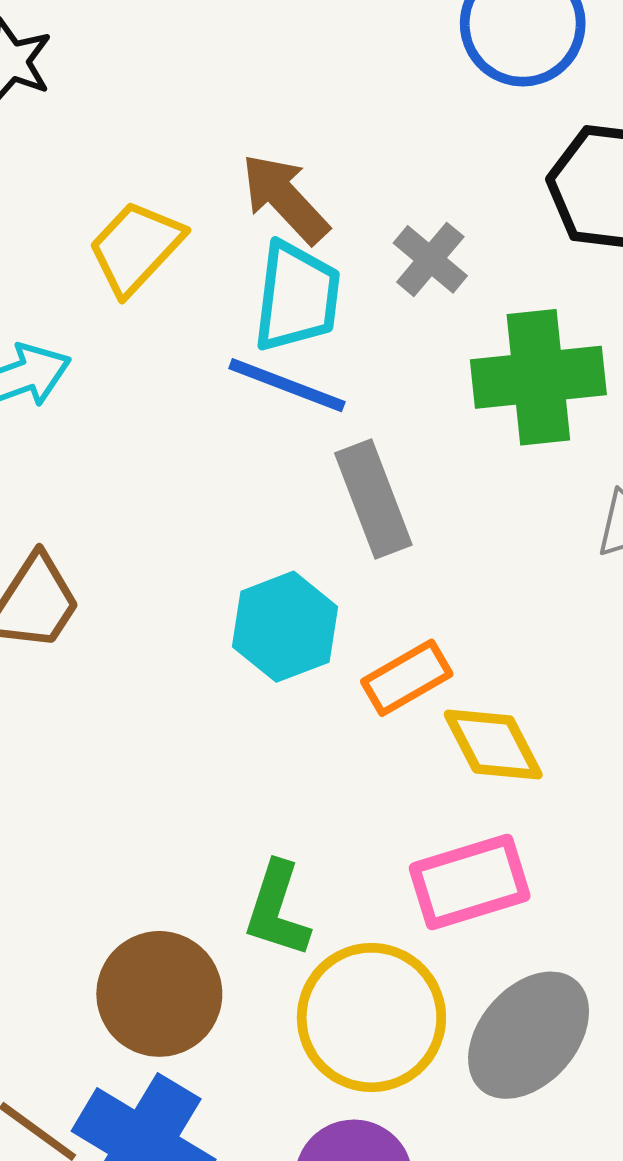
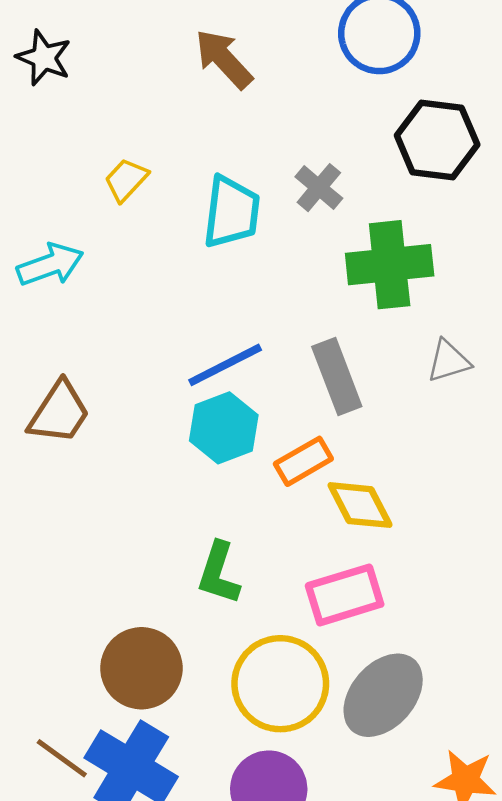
brown arrow: (285, 199) -> (224, 59), moved
yellow trapezoid: (136, 248) -> (126, 180), size x0.7
blue line: (287, 385) -> (225, 365), moved, turned -48
gray rectangle: (373, 499) -> (337, 376), moved
green L-shape: (277, 910) -> (219, 573), moved

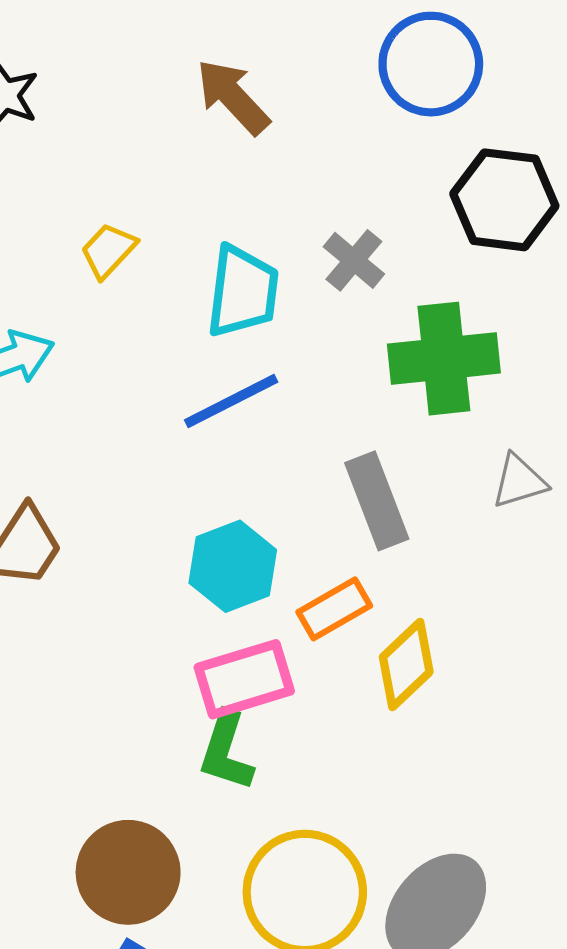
blue line: (225, 365) -> (231, 401), moved
yellow diamond: (360, 505) -> (406, 665), turned 74
pink rectangle: (345, 595) -> (244, 679), moved

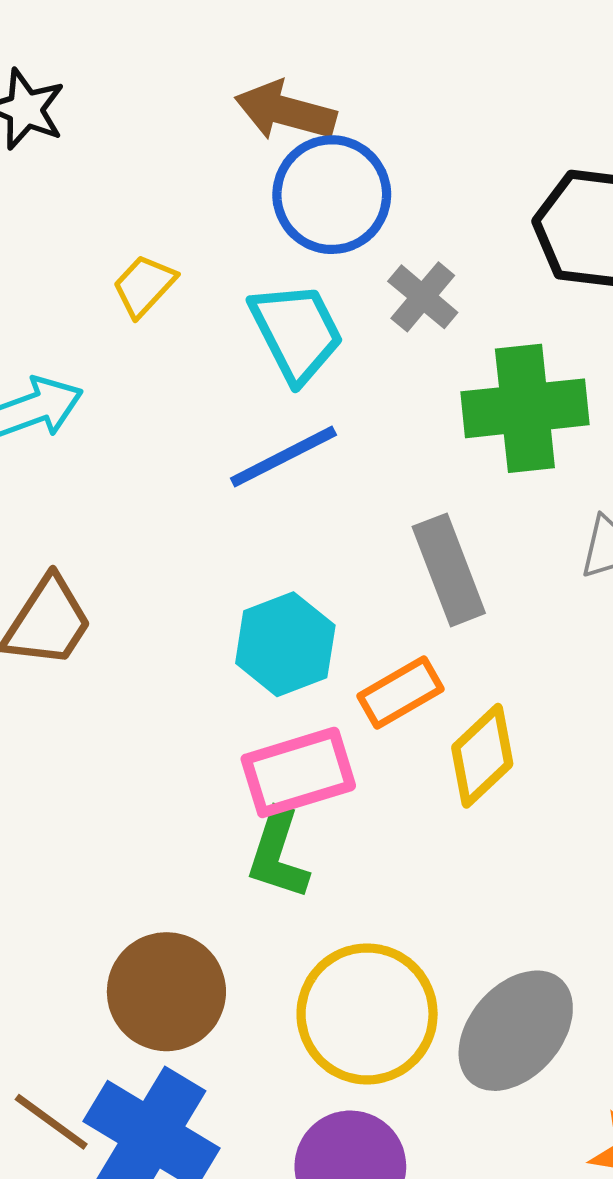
blue circle: (431, 64) -> (332, 195), moved
brown arrow: (233, 97) -> (285, 111), turned -32
cyan trapezoid: (243, 291) -> (296, 332), turned -34

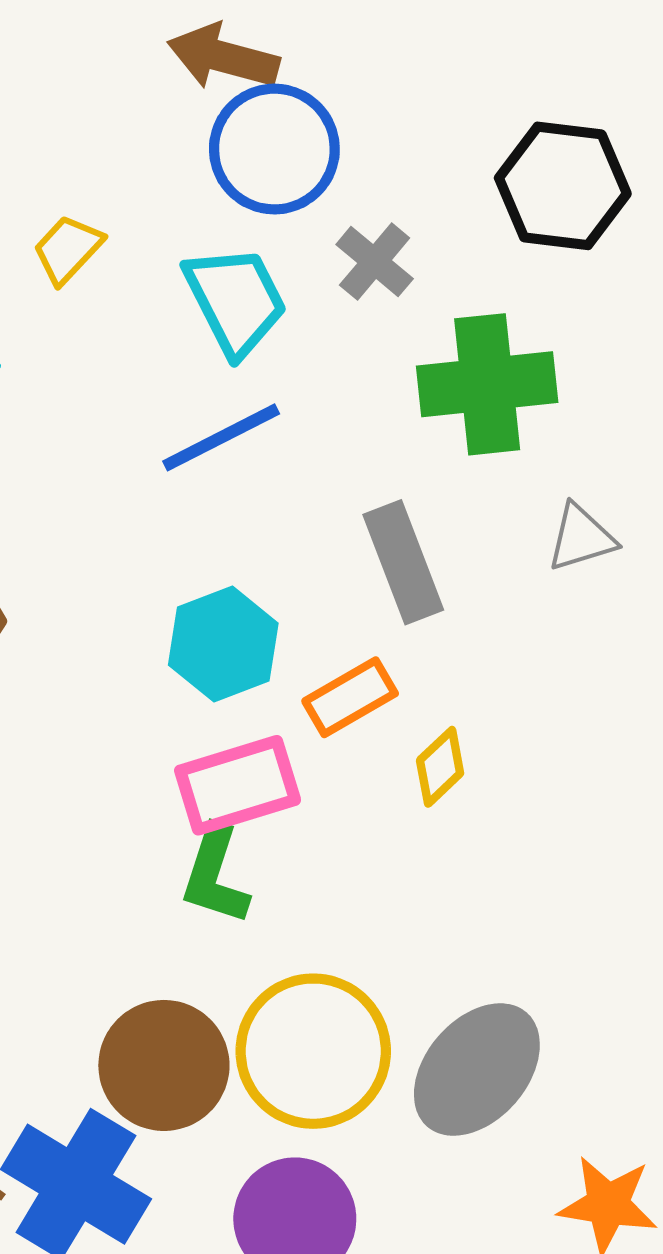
yellow diamond: (482, 756) -> (440, 767), size x0.7
brown circle: (166, 992) -> (164, 1065), moved

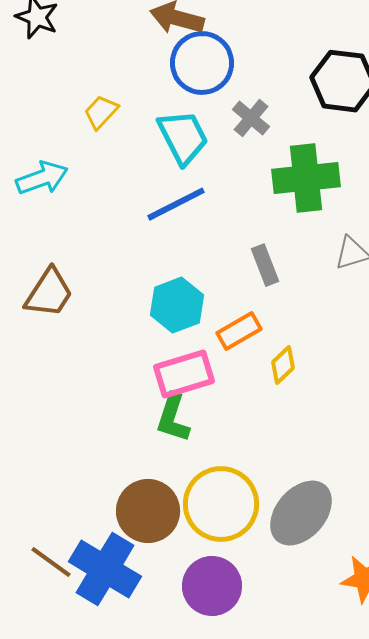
gray rectangle: (403, 562) -> (265, 265), size x0.7

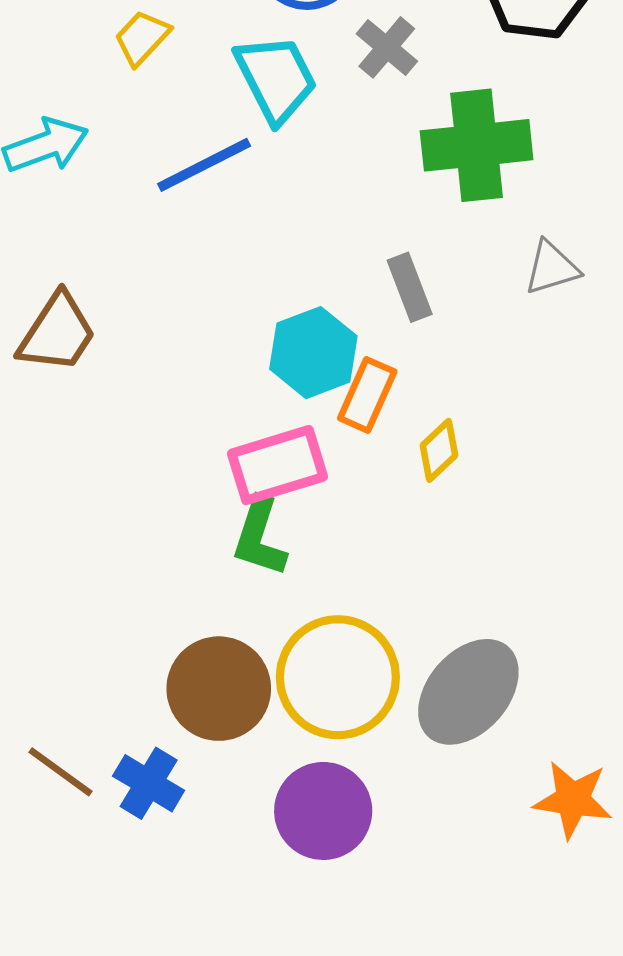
blue line: (176, 204) -> (204, 165), moved
cyan hexagon: (177, 305) -> (313, 353), moved
orange rectangle: (239, 331) -> (367, 395), turned -36
blue cross: (105, 569) -> (149, 783), size x0.6

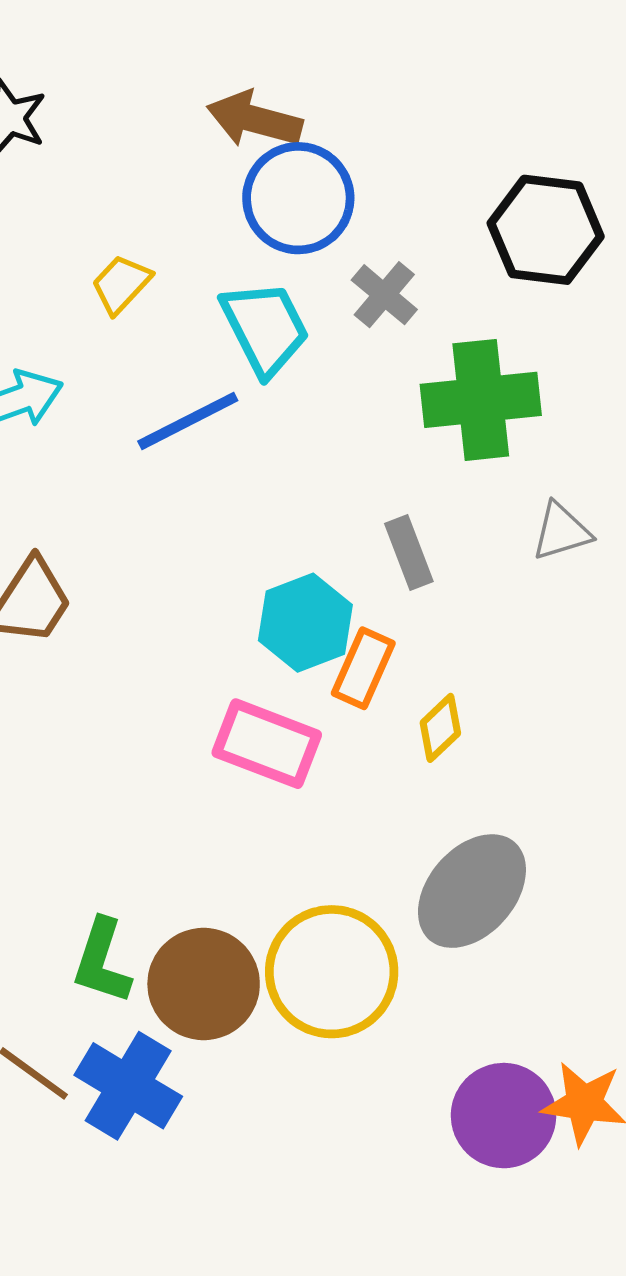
pink rectangle: (277, 465) -> (267, 744), turned 38
green L-shape: (260, 537) -> (102, 961), moved
gray ellipse: (468, 692) -> (472, 891), moved
blue cross: (149, 783) -> (128, 1086), size x1.4
purple circle: (323, 811) -> (504, 1116), moved

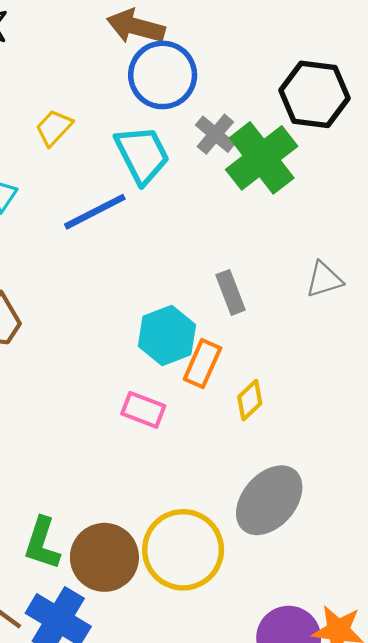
green cross: (481, 400) -> (262, 158), moved, turned -32
pink rectangle: (267, 744) -> (143, 410), size x0.7

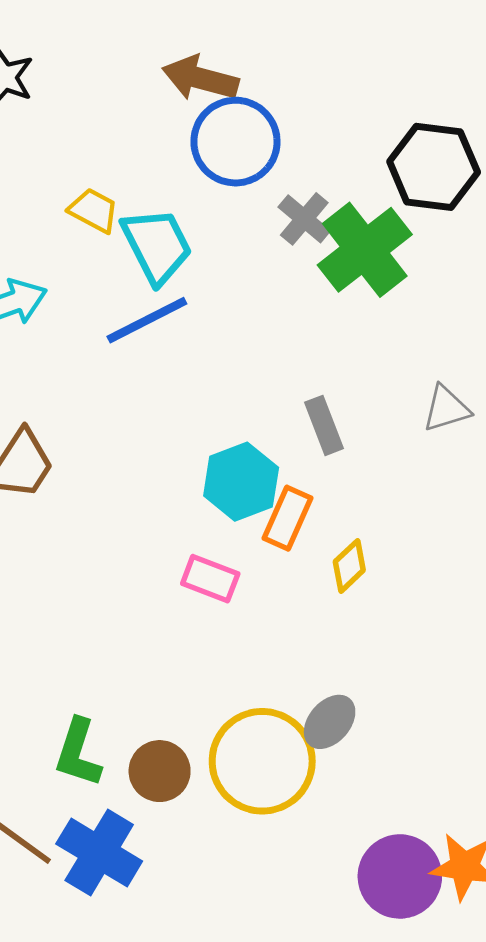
yellow trapezoid: (54, 128) -> (94, 210), turned 75
cyan trapezoid: (142, 155) -> (157, 246), moved
gray ellipse: (269, 500) -> (330, 722), moved, size x0.6
brown circle: (104, 557) -> (160, 771), size x0.7

